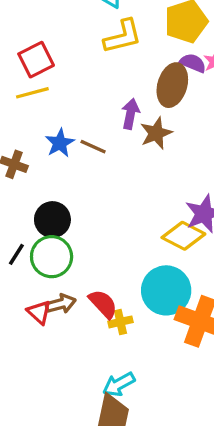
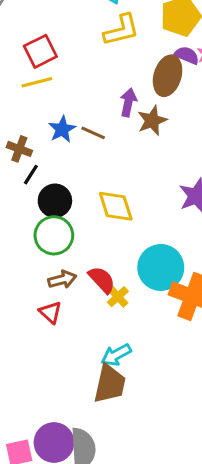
yellow diamond: (183, 236) -> (116, 206), moved, turned 45
black line: (16, 254) -> (31, 175), moved
red triangle: (39, 312) -> (50, 312), moved
yellow cross: (120, 322) -> (118, 297), turned -30

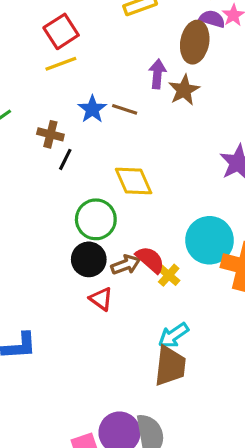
black circle: (55, 201) -> (89, 259), moved
yellow diamond: (116, 206) -> (134, 181), moved
brown arrow: (62, 279) -> (126, 265), moved

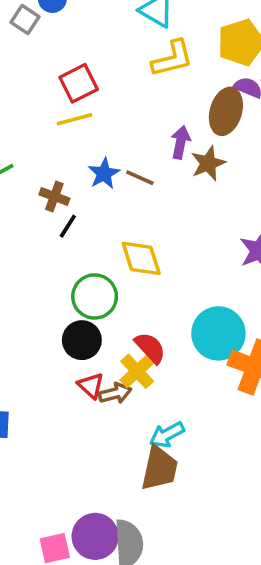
brown arrow: (126, 265) -> (115, 393), moved
yellow cross: (169, 275) -> (137, 371), moved, size x1.4

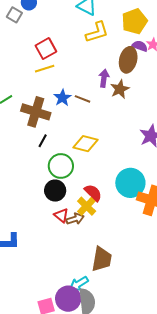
brown cross: (54, 196) -> (36, 112), size x1.8
black line: (68, 226) -> (43, 141), moved
yellow diamond: (141, 258) -> (86, 144), turned -55
cyan arrow: (167, 435) -> (79, 284), moved

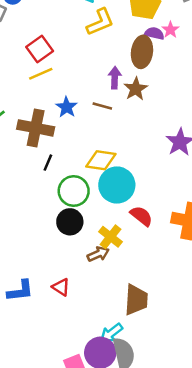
brown line: (82, 99) -> (102, 106), moved
cyan circle: (130, 183) -> (117, 185), moved
red semicircle: (93, 193) -> (141, 216), moved
red triangle: (61, 215) -> (61, 287), moved

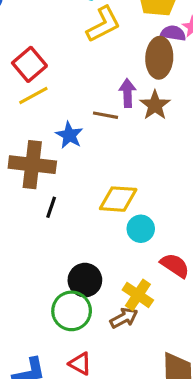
brown line: (102, 106) -> (106, 115), moved
cyan circle: (117, 185) -> (141, 229), size x0.6
green circle: (74, 191) -> (72, 311), moved

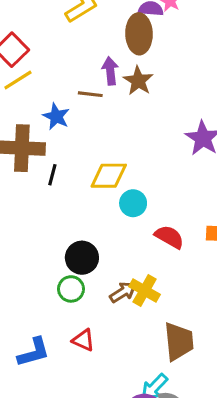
black line: (51, 207) -> (52, 175), moved
yellow cross: (138, 295) -> (145, 290), moved
green circle: (72, 311) -> (71, 289), size x0.7

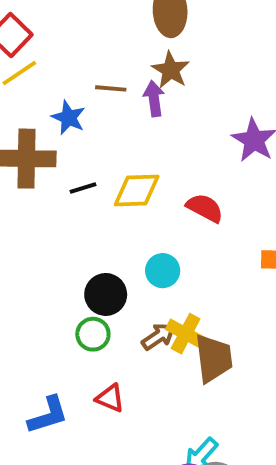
purple arrow: (110, 71) -> (154, 99), moved
black line: (52, 175) -> (83, 188), moved, turned 60
cyan circle: (133, 203) -> (163, 271), moved
red semicircle: (169, 237) -> (205, 208), moved
brown trapezoid: (179, 342) -> (214, 358), moved

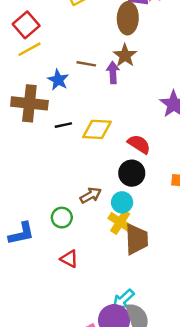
cyan circle: (163, 271) -> (122, 202), moved
black circle: (106, 294) -> (132, 173), moved
brown arrow: (158, 336) -> (91, 195), moved
blue L-shape: (48, 415) -> (21, 233), moved

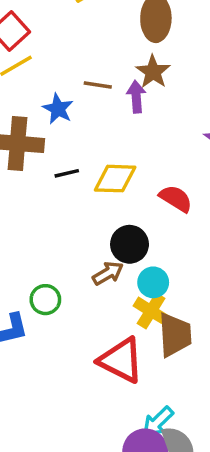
black circle: (132, 173) -> (130, 244), moved
green circle: (62, 218) -> (45, 300), moved
red triangle: (69, 259) -> (121, 360), moved, size x1.8

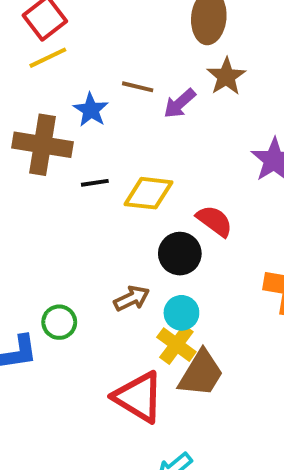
brown star: (153, 72) -> (226, 76), moved
purple arrow: (136, 97) -> (180, 103), turned -132
black circle: (130, 244) -> (180, 254), moved
brown trapezoid: (175, 335) -> (201, 374), turned 30

